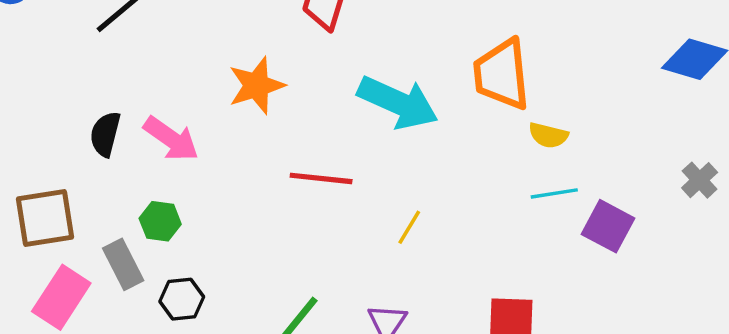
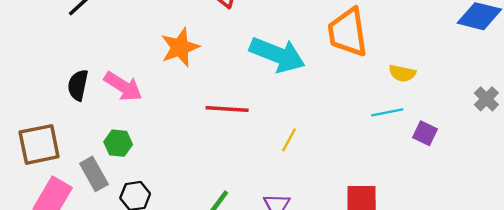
yellow semicircle: (548, 135) -> (402, 73), moved
purple square: (608, 226) -> (425, 133), size x0.7

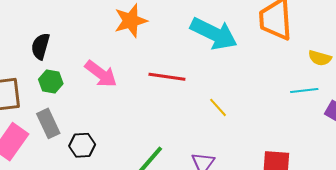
pink arrow: (123, 86) -> (101, 74), moved
yellow line: (289, 140) -> (218, 107), turned -75
green hexagon: (118, 143) -> (51, 82), moved

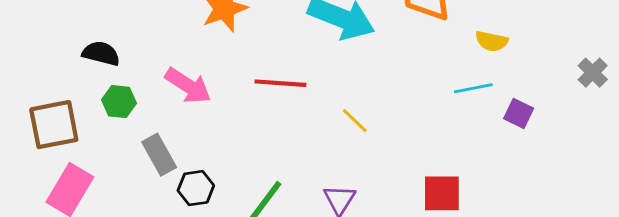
black semicircle: (40, 46) -> (101, 53), turned 92
gray rectangle: (48, 123) -> (159, 155), moved
black hexagon: (82, 145) -> (196, 188), moved

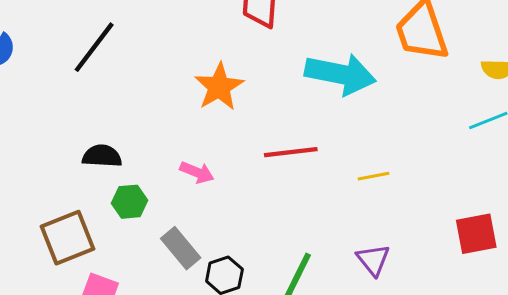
pink arrow: (188, 86) -> (197, 172), size x0.7
yellow line: (355, 121) -> (374, 176), turned -44

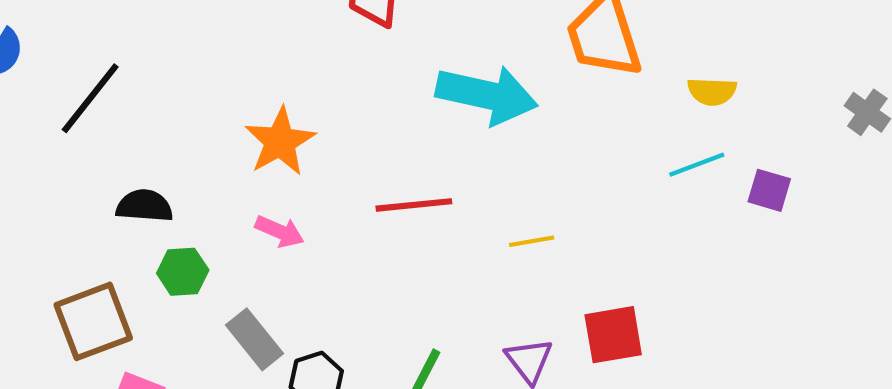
black line: (94, 47) -> (90, 98), moved
orange star: (219, 87) -> (280, 142), moved
red square: (476, 234) -> (613, 335), moved

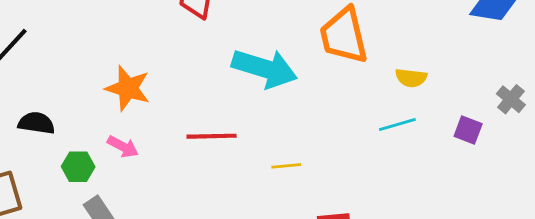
orange star: (280, 142) -> (128, 88), turned -30
purple square: (769, 190) -> (468, 130), moved
green hexagon: (183, 272) -> (78, 167), moved

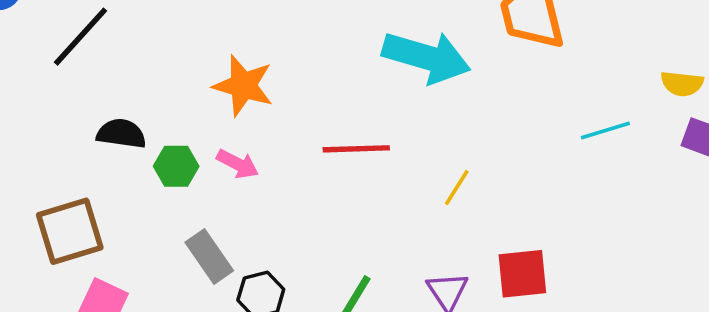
yellow semicircle: (411, 78) -> (682, 84), moved
yellow line: (286, 166) -> (457, 187), turned -52
green hexagon: (78, 167) -> (176, 166), moved

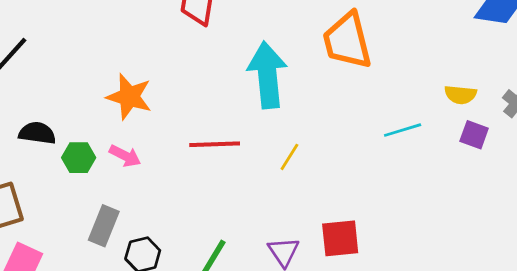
cyan arrow: (426, 57) -> (267, 75), turned -112
yellow line: (457, 187) -> (289, 157), moved
gray rectangle: (209, 257) -> (104, 226), turned 57

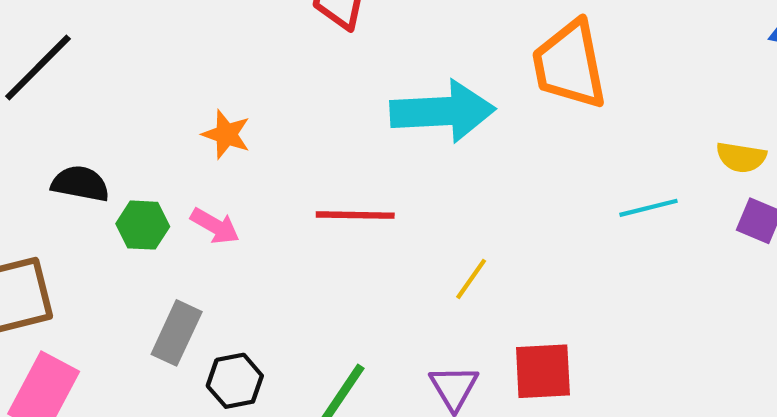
cyan arrow: (267, 75) -> (443, 111), turned 90
orange star: (129, 97) -> (226, 134), size x0.7
yellow line: (289, 157) -> (471, 279), moved

